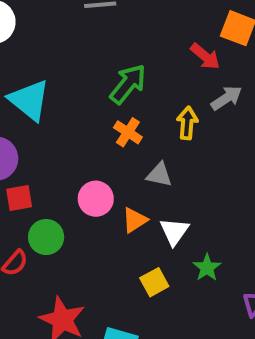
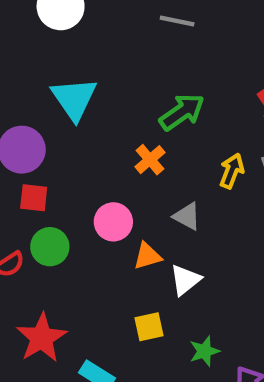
orange cross: (128, 132) -> (150, 160), moved
green star: (207, 268) -> (204, 351), moved

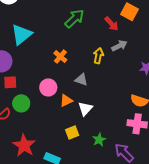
cyan triangle: (74, 99) -> (21, 34), turned 35
green arrow: (182, 112) -> (75, 19), moved

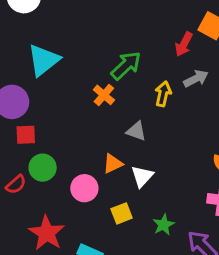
green arrow: (75, 19) -> (126, 66), moved
red arrow: (111, 24) -> (184, 44), turned 70
pink circle: (48, 87) -> (84, 188), moved

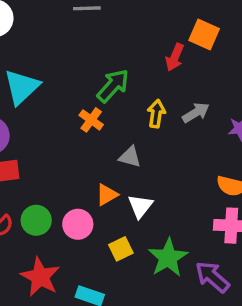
gray arrow: (196, 79) -> (196, 113), moved
green circle: (43, 168) -> (36, 220), moved
green star: (164, 225) -> (168, 258), size x1.6

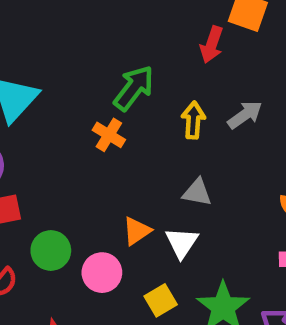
gray triangle: (130, 157) -> (197, 192), moved
green circle: (36, 220) -> (51, 250), moved

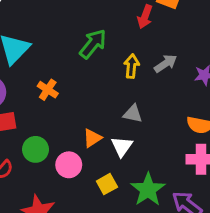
orange cross: (109, 135) -> (48, 90), moved

